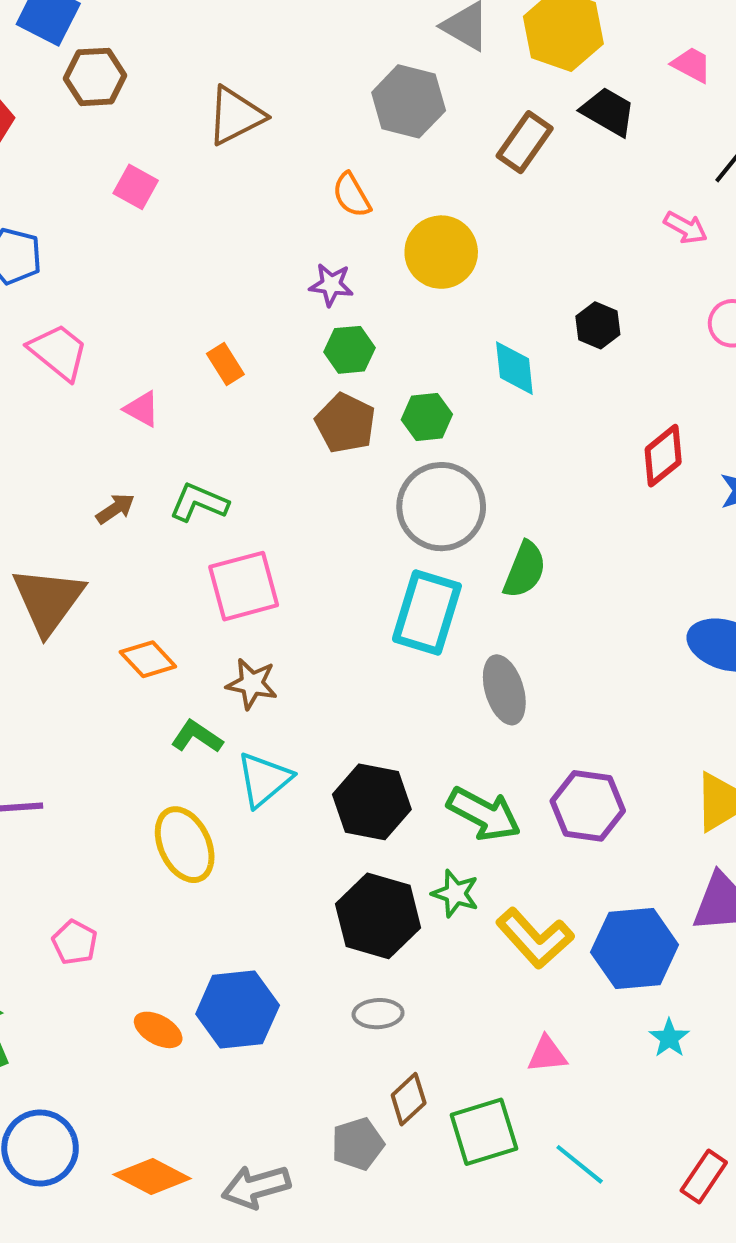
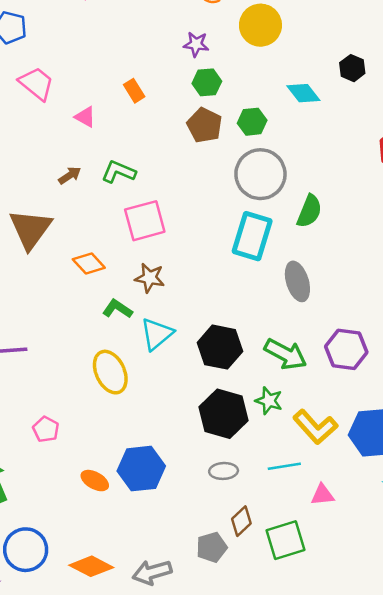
cyan diamond: (514, 368) -> (303, 93), turned -32
cyan line: (580, 1164) -> (284, 466), moved, turned -48

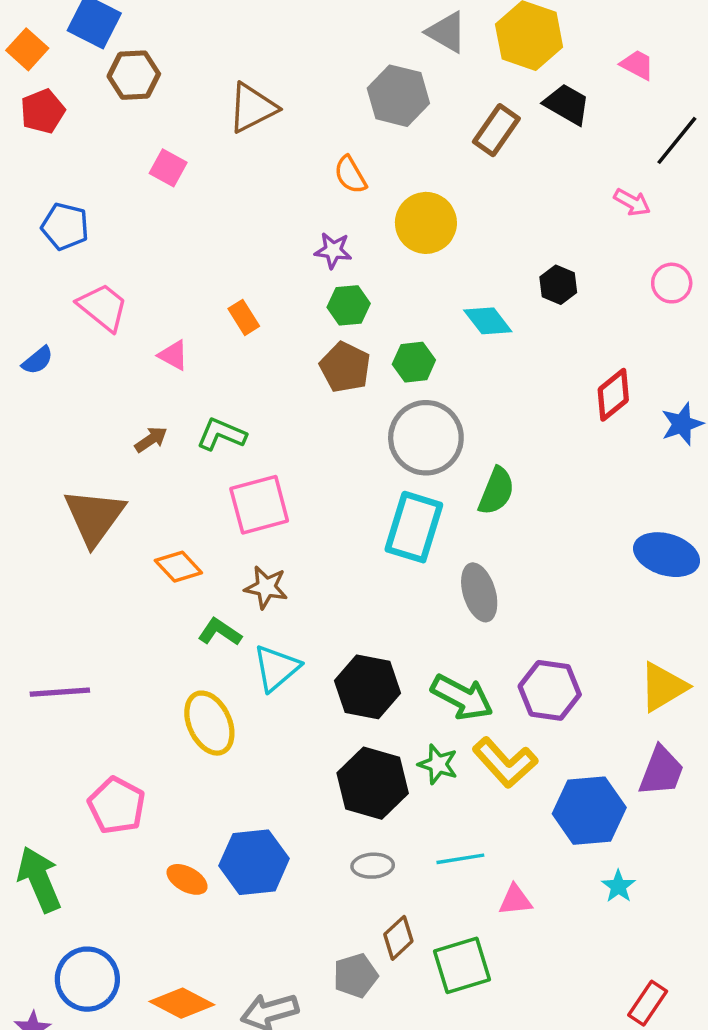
yellow L-shape: (315, 427) -> (505, 763), moved
pink pentagon: (46, 429) -> (117, 806), size x1.5

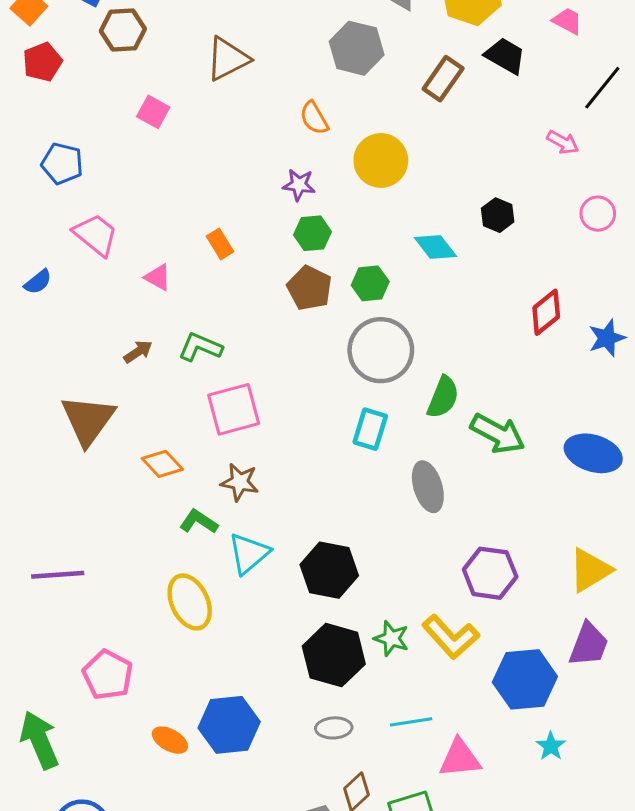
cyan rectangle: (414, 527) -> (370, 429), size x0.7
green arrow: (462, 697) -> (498, 434), moved
pink triangle: (515, 900) -> (460, 758), size x1.4

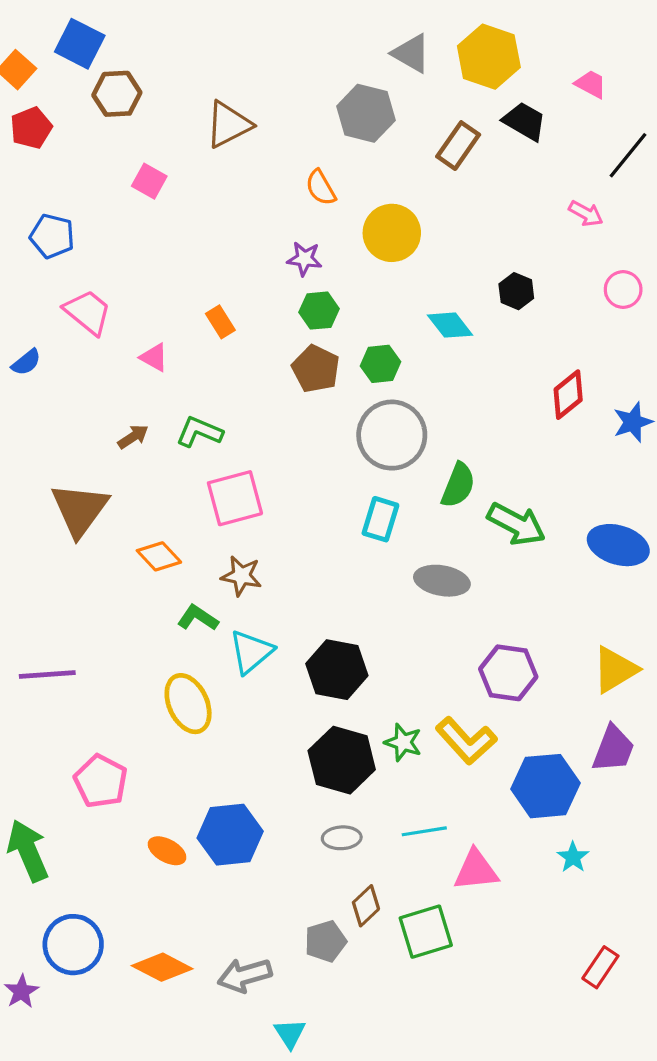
gray ellipse: (428, 487) -> (442, 581), turned -63

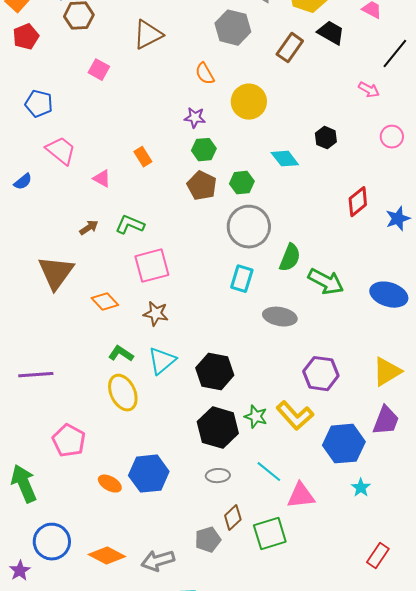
green L-shape: (198, 618) -> (121, 354), moved
cyan line: (424, 831) -> (269, 472), turned 48

